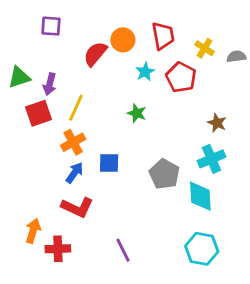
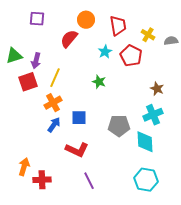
orange circle: (123, 40) -> (86, 20), moved
gray pentagon: (164, 174) -> (119, 126), turned -30
red L-shape: (77, 207) -> (77, 150), moved

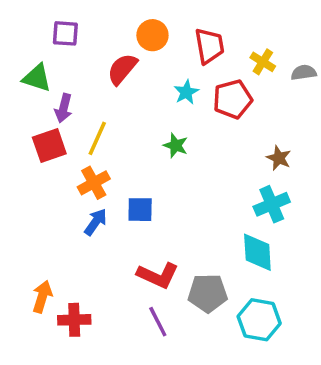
green triangle: (14, 56) -> (37, 78), moved, turned 36
red pentagon: (131, 56) -> (233, 99), turned 30
gray pentagon: (119, 126) -> (208, 293), moved
red L-shape: (77, 150) -> (158, 275), moved

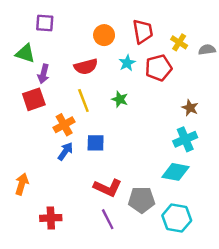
orange circle: (152, 35) -> (104, 35), moved
red semicircle: (122, 69) -> (86, 67), moved, turned -145
yellow line: (97, 138) -> (83, 101), moved, turned -45
cyan diamond: (257, 252) -> (175, 172), turned -76
orange arrow: (42, 297) -> (22, 184), moved

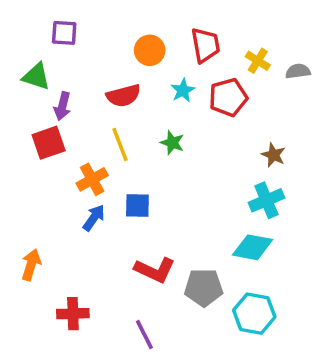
purple line: (108, 219) -> (144, 335), moved

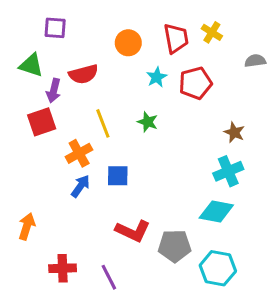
yellow cross: (258, 61) -> (212, 32), moved
red semicircle: (123, 96) -> (83, 74), moved
purple line: (144, 335) -> (109, 277), moved

